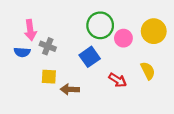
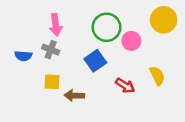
pink arrow: (30, 30) -> (56, 25), moved
yellow circle: (154, 31) -> (164, 20), moved

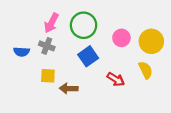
yellow circle: (164, 20) -> (151, 41), moved
pink arrow: (56, 25) -> (51, 23), turned 36
green circle: (107, 27) -> (84, 25), moved

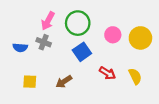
yellow semicircle: (146, 70) -> (135, 76), moved
yellow square: (48, 76) -> (30, 82), moved
brown arrow: (69, 88) -> (64, 82), turned -35

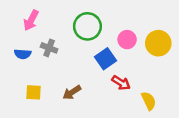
pink arrow: (48, 21) -> (31, 20), moved
blue square: (82, 52) -> (105, 59), moved
yellow semicircle: (135, 76) -> (149, 101), moved

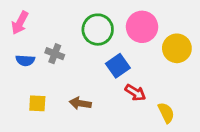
pink arrow: (31, 20) -> (20, 23), moved
pink circle: (127, 40) -> (142, 27), moved, size x1.5
brown arrow: (72, 92) -> (80, 103), turned 42

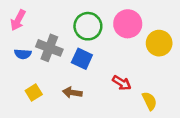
gray cross: (55, 54) -> (49, 48), size x1.5
blue square: (118, 66) -> (82, 59), moved, turned -30
yellow square: (37, 103) -> (34, 93), turned -35

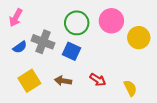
blue semicircle: (23, 54) -> (20, 47), turned -40
red arrow: (122, 83) -> (98, 80), moved
yellow square: (34, 93) -> (29, 81), size x1.5

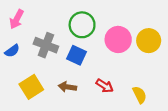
pink circle: (111, 21) -> (118, 39), moved
blue semicircle: (20, 47) -> (12, 51), moved

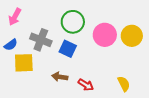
red arrow: (105, 86) -> (86, 85), moved
yellow square: (31, 87) -> (24, 63), moved, turned 30

